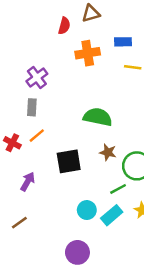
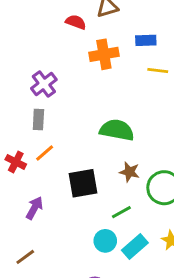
red semicircle: (64, 26) -> (76, 22), turned -84
green line: (118, 189) -> (121, 212), moved

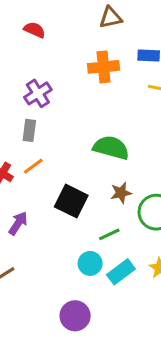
red semicircle: (76, 22) -> (35, 30), moved
brown star: (129, 172) -> (121, 193), turned -30
black square: (83, 183) -> (71, 201), turned 32

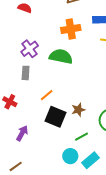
green semicircle: (111, 148) -> (61, 56), moved
orange line: (33, 166) -> (47, 95), moved
brown star: (121, 193) -> (78, 110), moved

